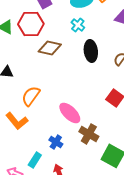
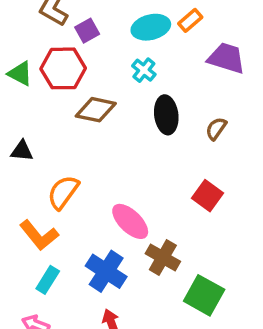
blue cross: (56, 142) -> (106, 271), size x1.6
cyan rectangle: (35, 160) -> (48, 280), moved

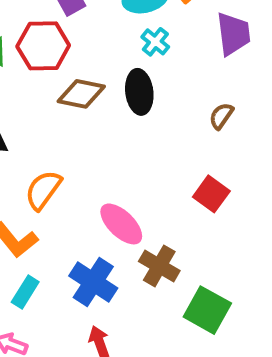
purple trapezoid: (226, 58) -> (233, 34), turned 66
cyan cross: (144, 70) -> (155, 42), moved
black ellipse: (166, 115) -> (139, 92), moved

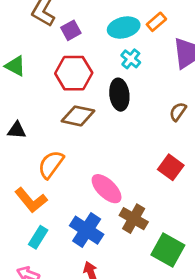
red hexagon: (43, 46) -> (74, 73), moved
brown diamond: (81, 94) -> (78, 116), moved

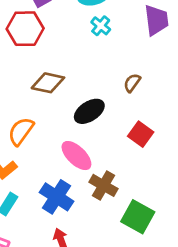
red hexagon: (74, 73) -> (25, 29), moved
black ellipse: (119, 95) -> (89, 111), moved, turned 64
brown semicircle: (178, 112) -> (132, 83), moved

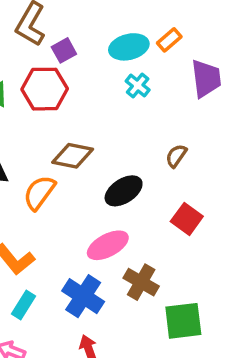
orange semicircle: (21, 131) -> (39, 193), moved
pink ellipse: (76, 156) -> (108, 245), turned -72
green square: (138, 217) -> (183, 321), turned -36

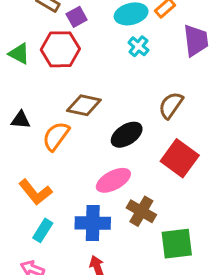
brown semicircle: (176, 156) -> (171, 105), size x1.4
red square: (187, 219) -> (180, 158), size x1.4
blue cross: (83, 296) -> (93, 223), turned -32

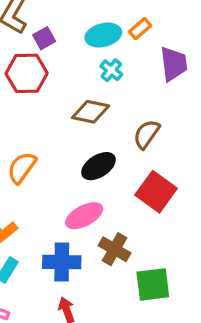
brown diamond: (84, 105) -> (91, 112), moved

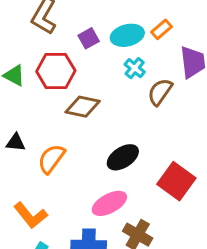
purple square: (44, 38) -> (89, 38), moved
brown diamond: (91, 112) -> (83, 107), moved
brown semicircle: (146, 134) -> (160, 92), moved

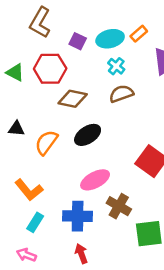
purple square: (89, 38) -> (78, 41), turned -35
brown semicircle: (160, 92) -> (121, 94), moved, turned 35
black ellipse: (123, 157) -> (88, 135), moved

